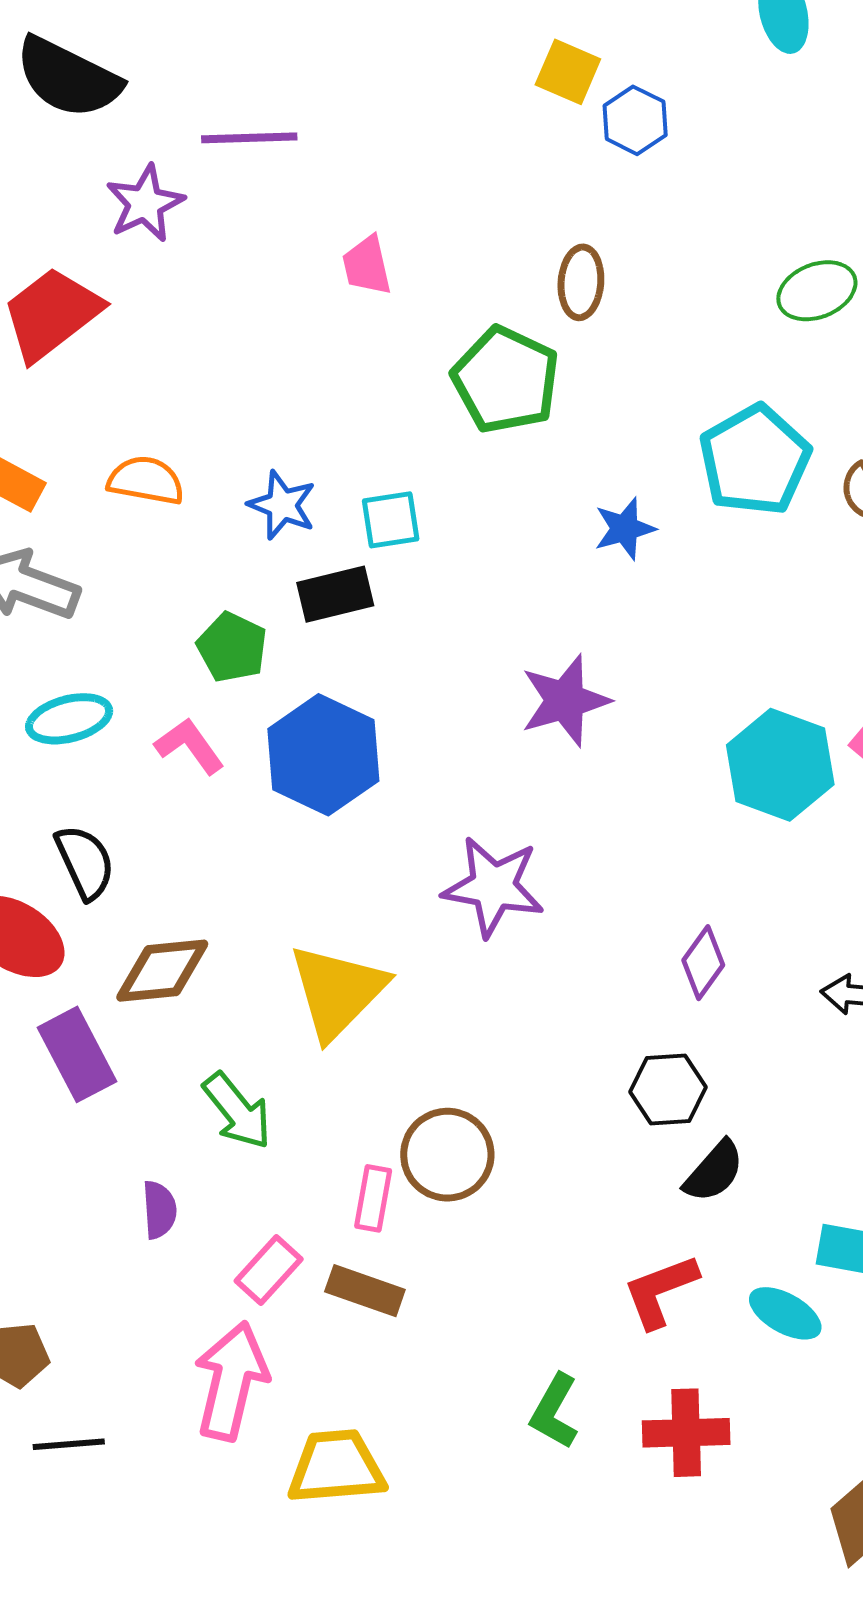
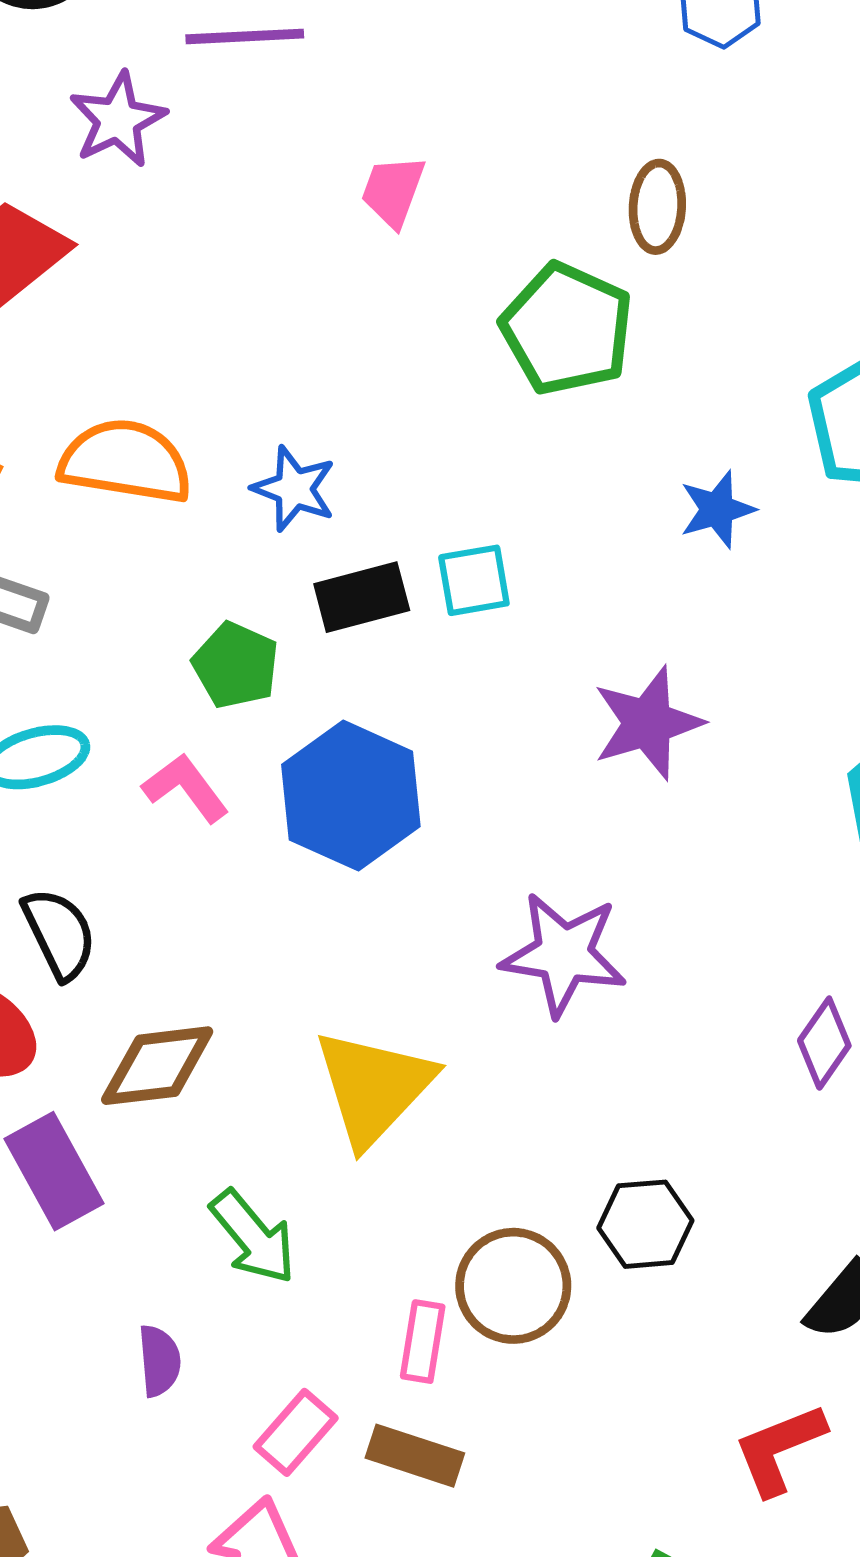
pink trapezoid: (367, 266) -> (393, 191), turned 34
orange semicircle: (146, 480) -> (125, 461), size x1.4
cyan square: (391, 520) -> (474, 580), moved
black hexagon: (668, 1089) -> (645, 1224), moved

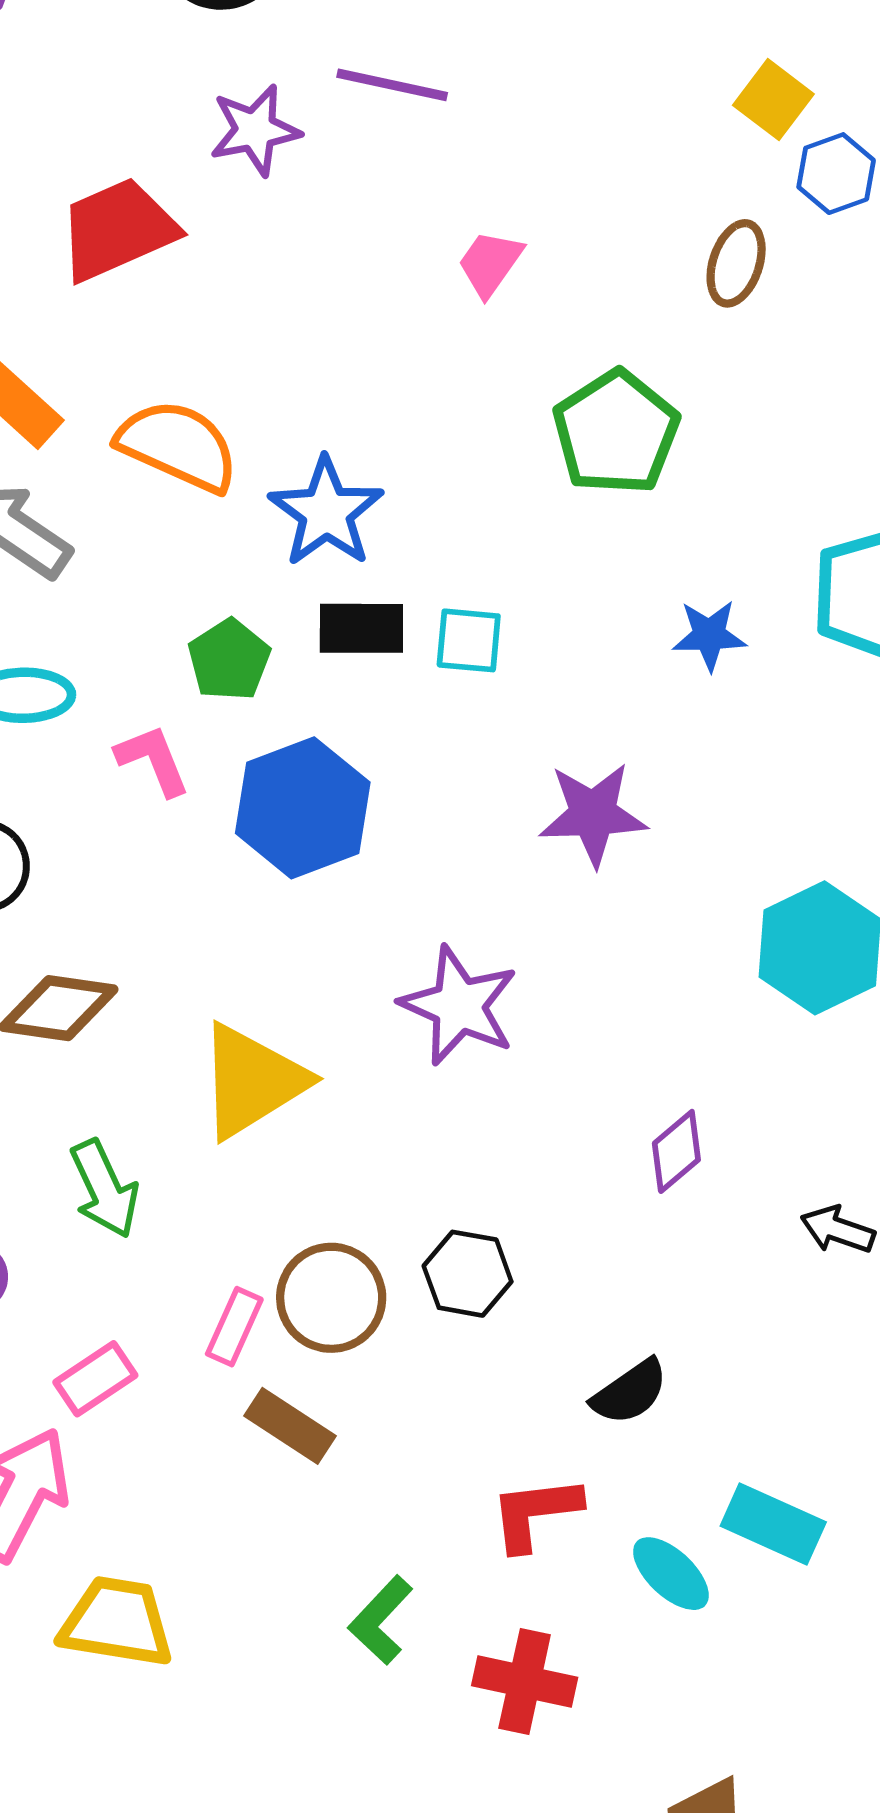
brown ellipse: (657, 207) -> (736, 263), moved
blue star: (294, 489) -> (326, 512), size x1.4
brown rectangle: (415, 1456) -> (290, 1426), moved

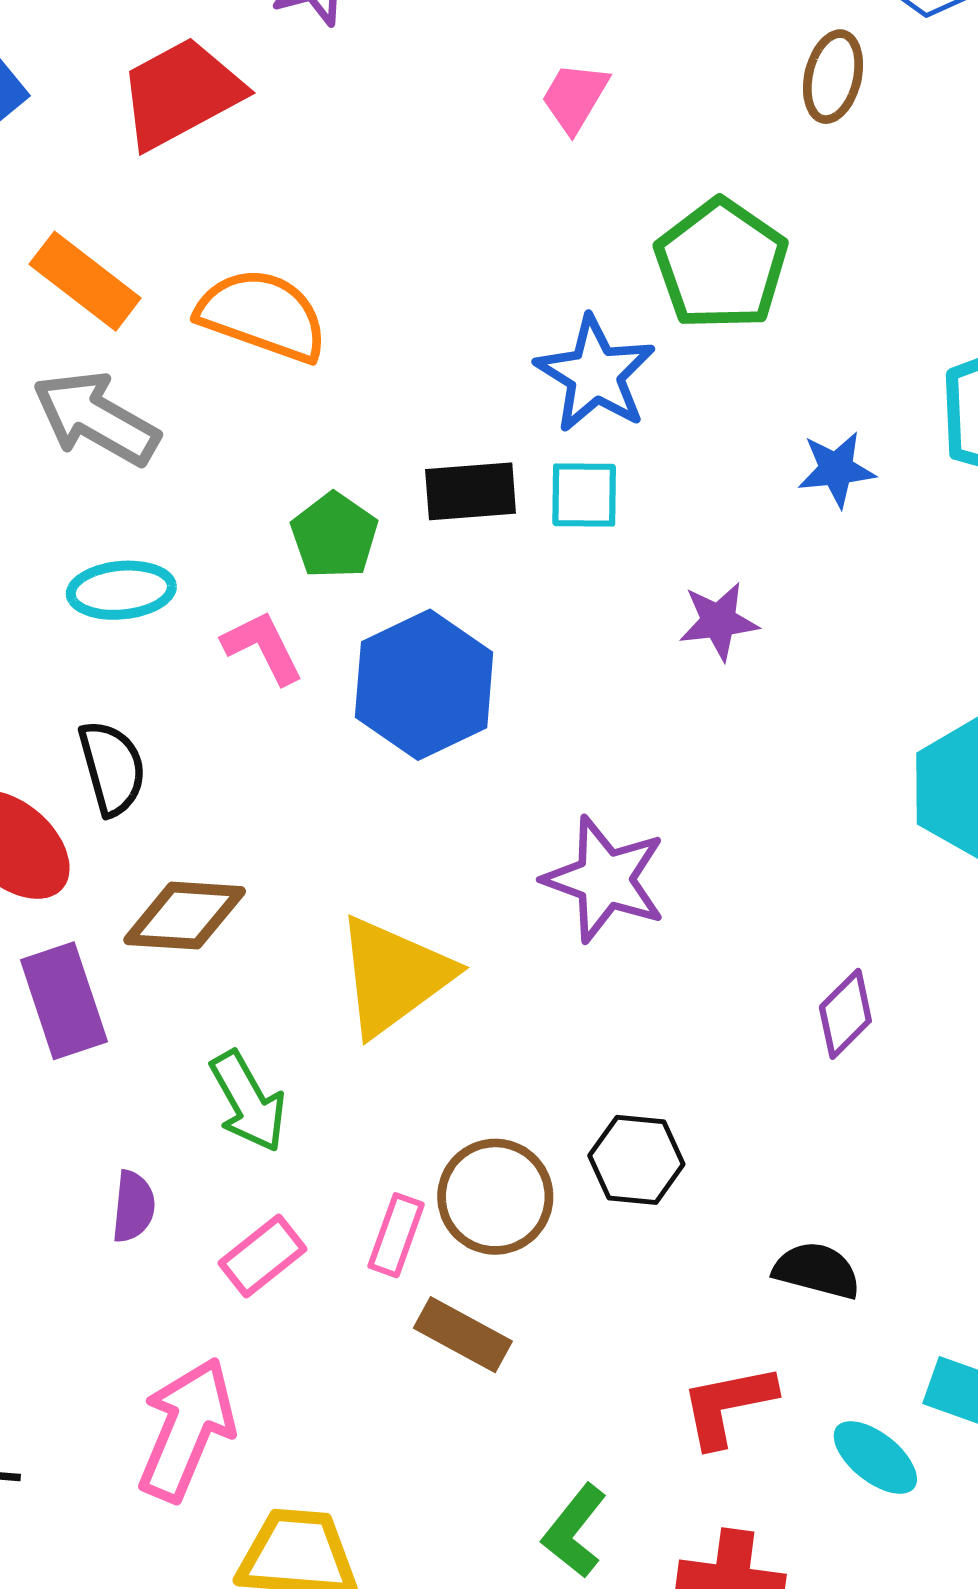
blue star: (326, 512) -> (595, 374), moved
purple star: (593, 814) -> (719, 621), moved, size x0.7
pink rectangle: (95, 1379) -> (263, 1256), moved
black semicircle: (630, 1392) -> (817, 1270), turned -126

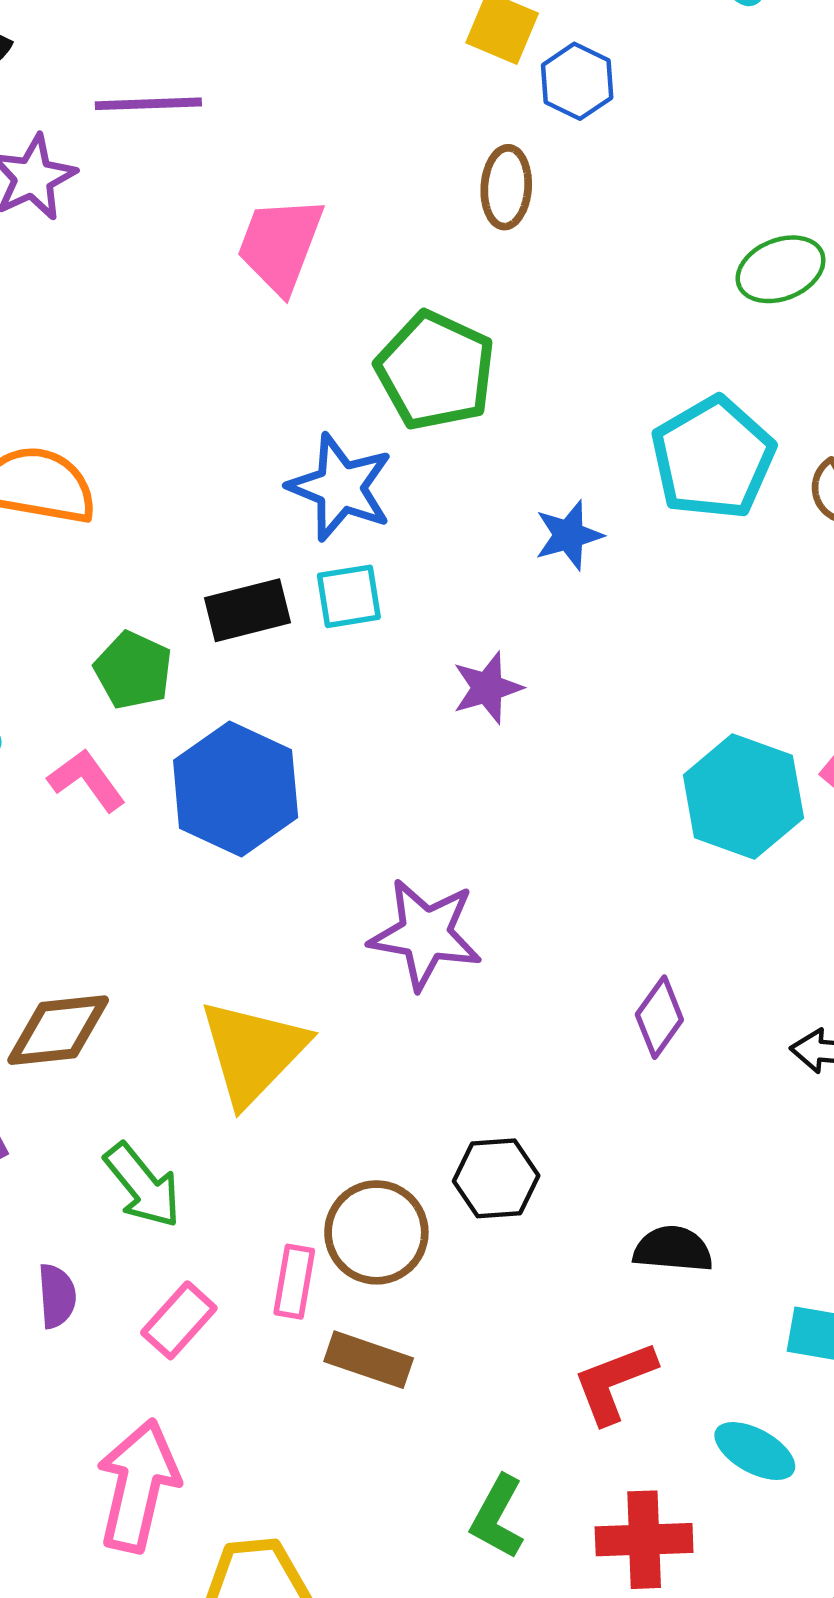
pink trapezoid: (575, 97) -> (280, 245), size x1.5
cyan ellipse: (875, 1458) -> (755, 1451), moved

